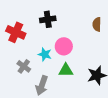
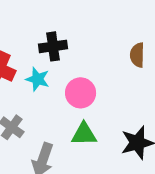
cyan star: (45, 54) -> (38, 79), moved

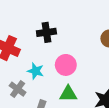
cyan star: (38, 79) -> (36, 71), moved

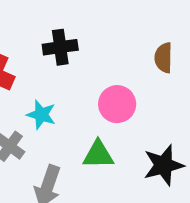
pink circle: (66, 65) -> (117, 104), moved

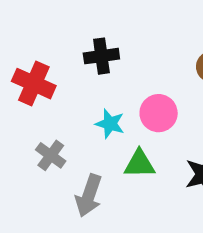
cyan star: (41, 115) -> (110, 124), moved

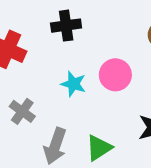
green triangle: (140, 164) -> (99, 148), moved, turned -32

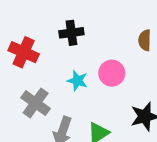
gray cross: (22, 111) -> (36, 103), size x1.4

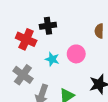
red cross: (24, 52) -> (26, 39), moved

